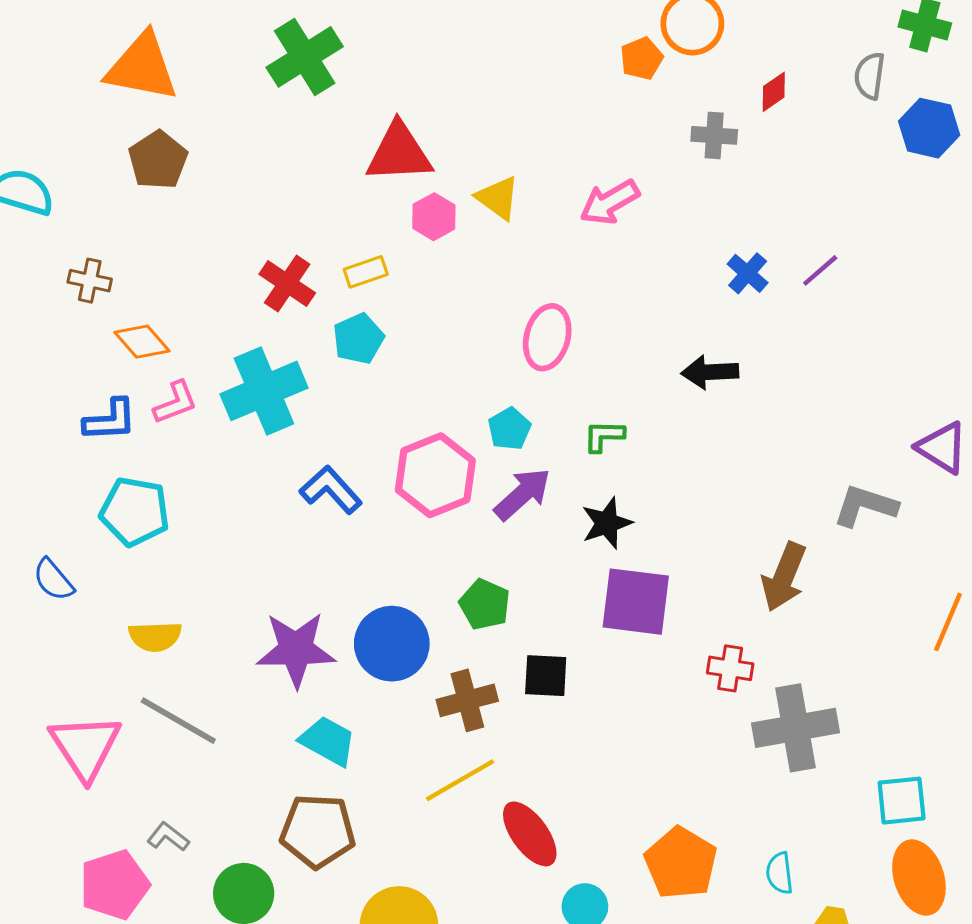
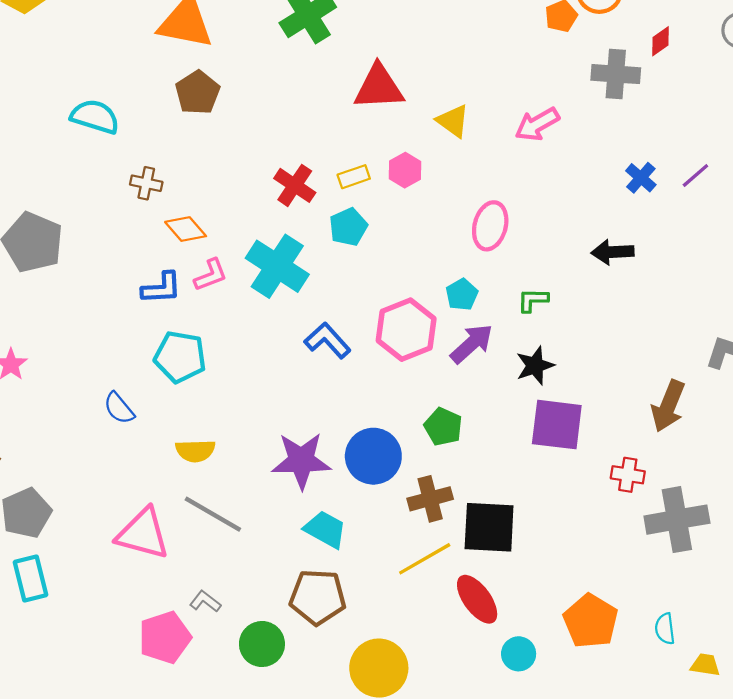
gray cross: (714, 135) -> (616, 74), size x1.4
pink hexagon: (434, 217) -> (405, 170), moved
cyan cross: (264, 391) -> (277, 266), turned -34
black square: (546, 676) -> (489, 527), moved, size x1.6
pink triangle: (85, 747) -> (143, 534), turned -42

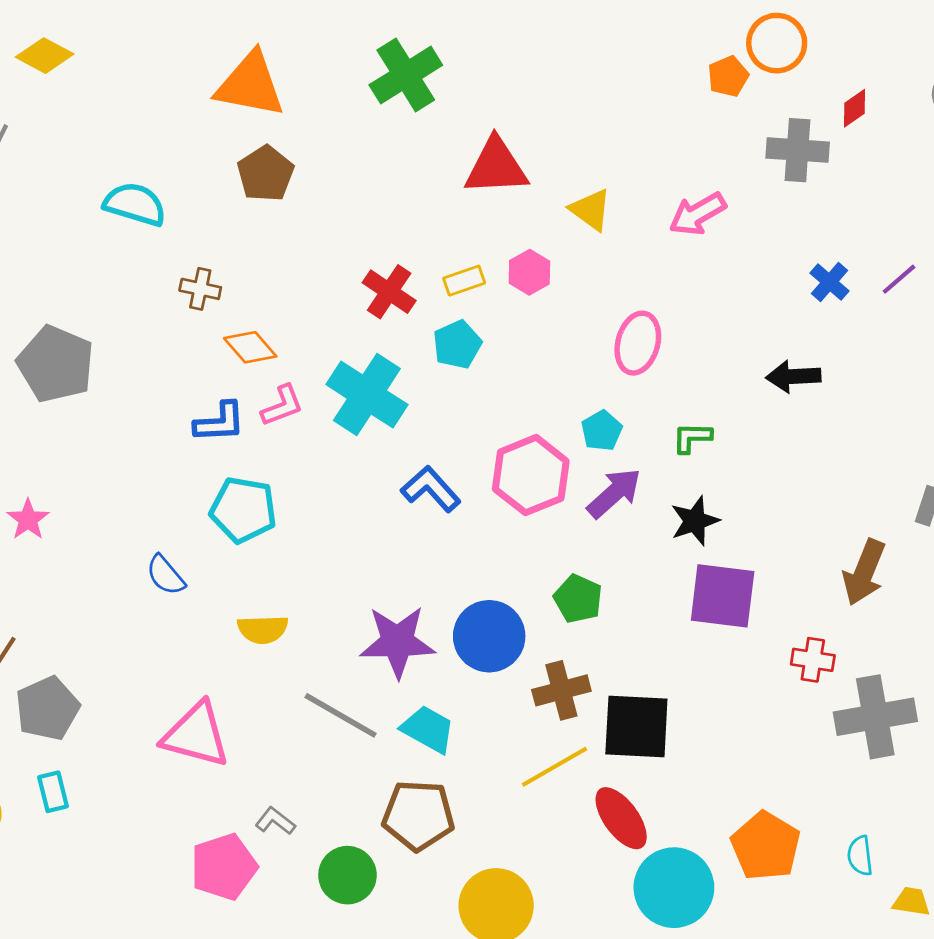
gray line: (213, 514) -> (341, 715), moved
cyan rectangle: (30, 578) -> (53, 792), size x0.7
cyan circle: (519, 654) -> (674, 888), size x1.8

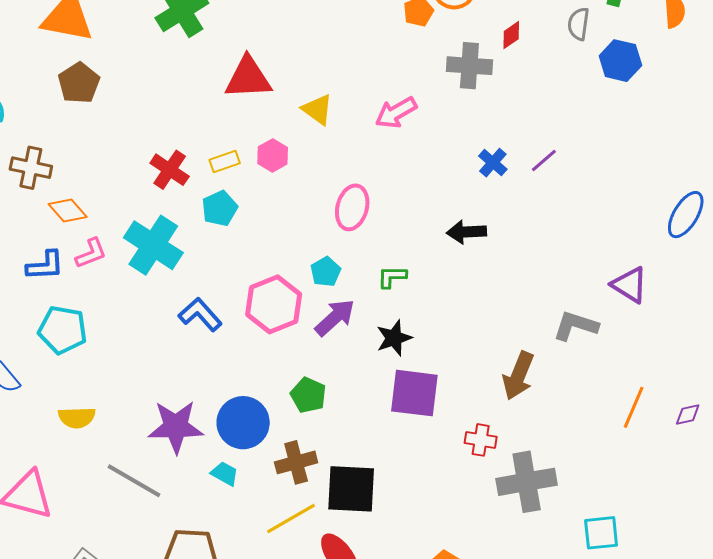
brown cross: (200, 289) -> (31, 168), size x1.4
cyan trapezoid: (428, 729) -> (225, 474), moved, size x0.7

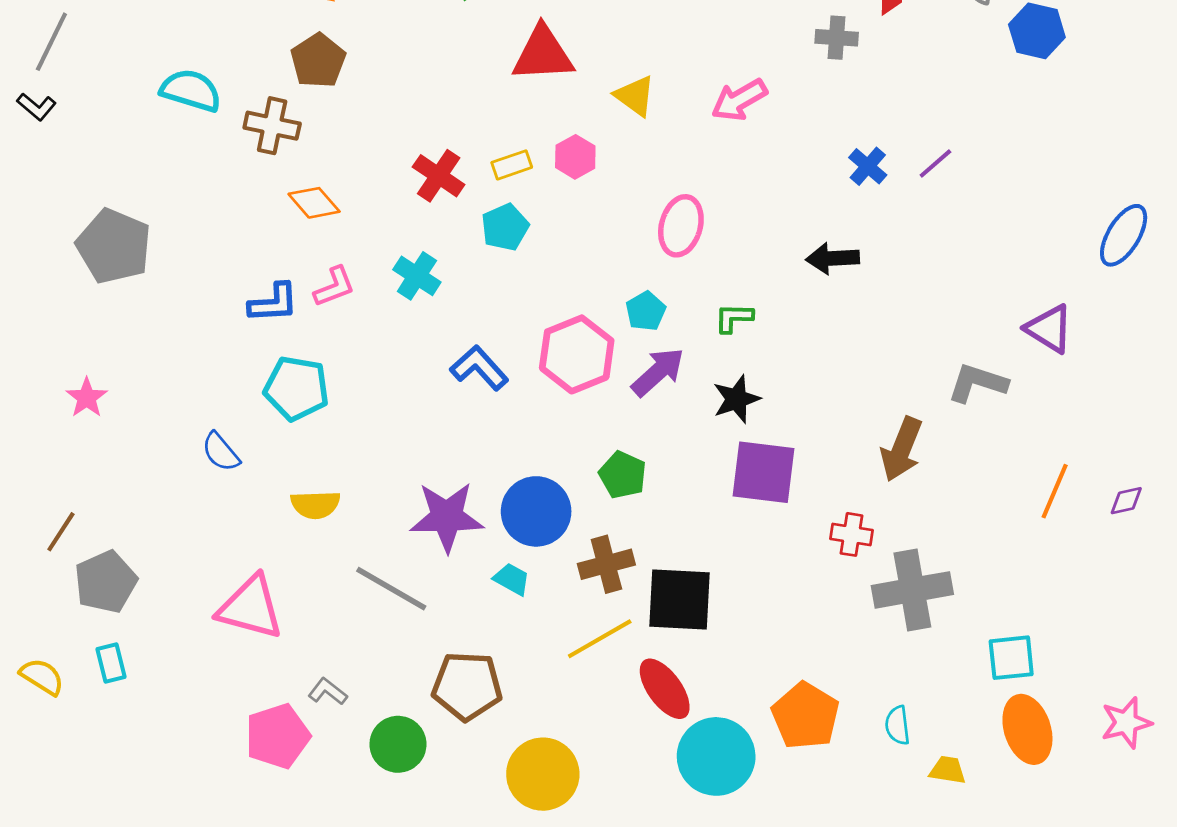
gray cross: (469, 66) -> (837, 38), size x0.7
brown cross: (31, 168) -> (272, 126), moved
orange diamond: (68, 210) -> (314, 203), moved
cyan cross: (153, 245) -> (417, 276), size x0.6

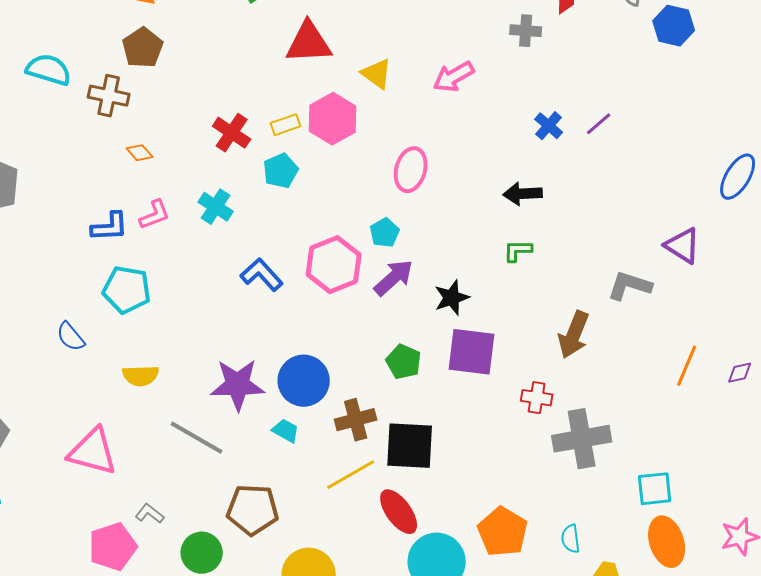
pink hexagon: (575, 157) -> (333, 119), size x1.6
orange diamond: (314, 203) -> (140, 153), size x0.7
green L-shape: (734, 318) -> (518, 251), moved
green pentagon: (623, 475) -> (404, 362), moved

